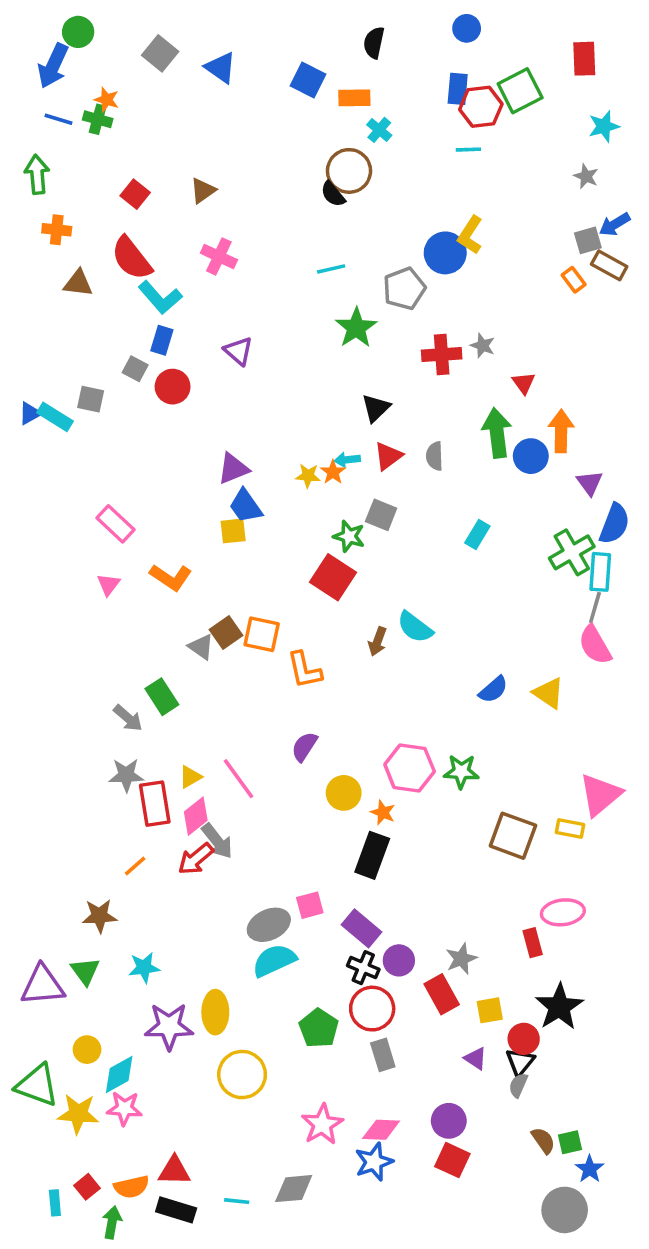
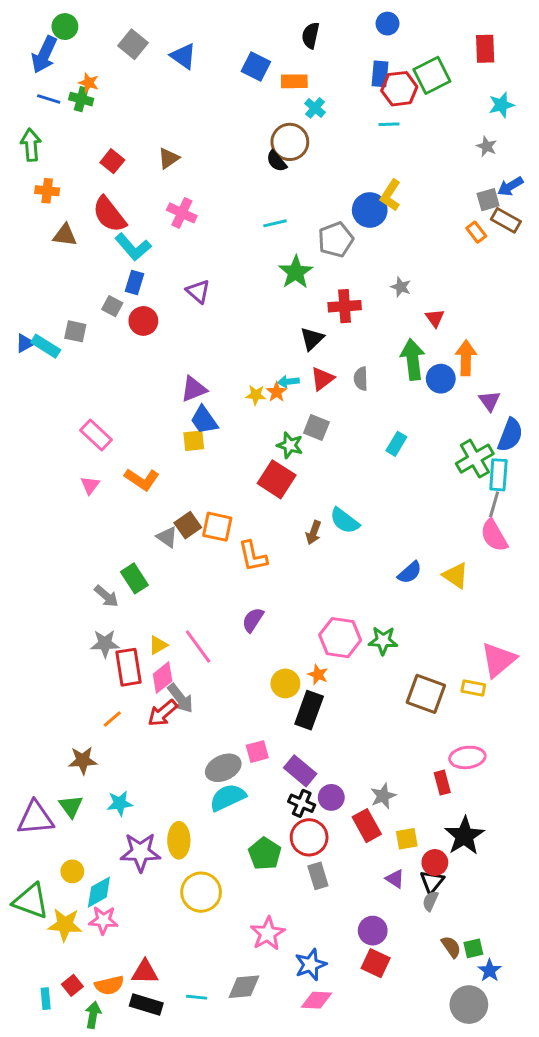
red cross: (442, 354) -> (345, 306), moved
yellow circle: (344, 793) -> (285, 683), moved
pink diamond: (381, 1130) -> (316, 1000), moved

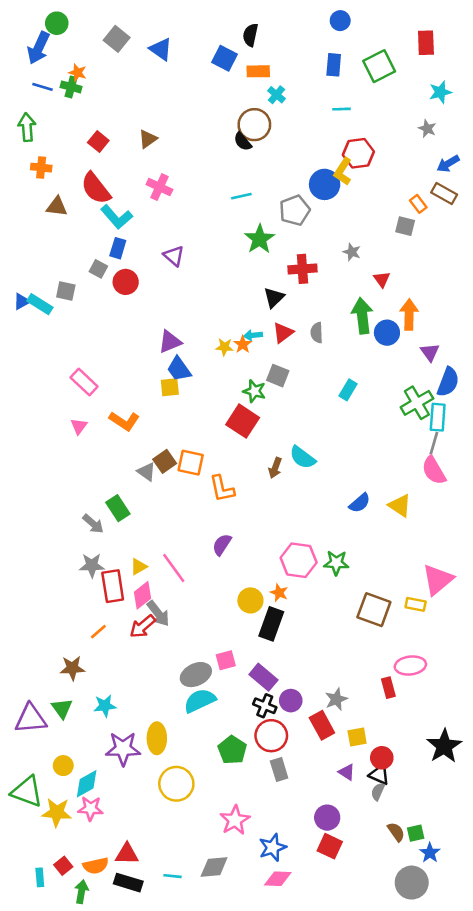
black semicircle: (311, 35) -> (250, 35), moved
red hexagon: (399, 89) -> (358, 153), moved
gray square: (488, 200) -> (405, 226), moved, turned 30
black star: (464, 836) -> (444, 746), moved
black triangle: (432, 882) -> (379, 775), turned -45

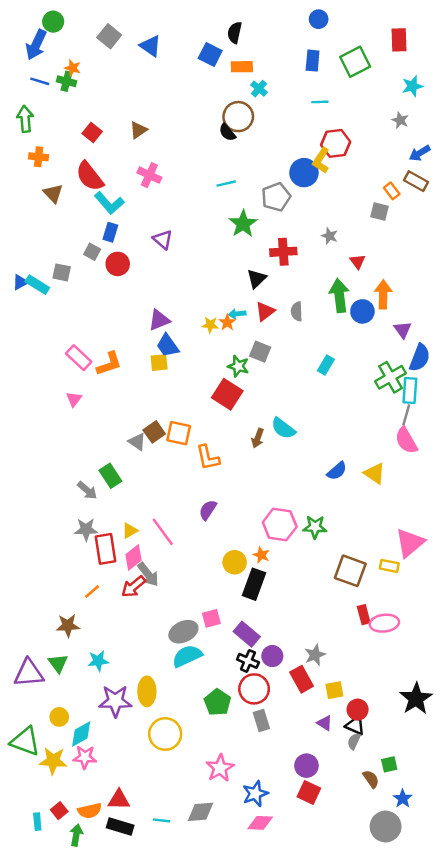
brown triangle: (57, 207) -> (53, 193), turned 40
orange L-shape: (124, 421) -> (109, 364), moved, turned -52
red rectangle: (388, 688) -> (364, 615), moved
green square: (416, 833) -> (389, 764), moved

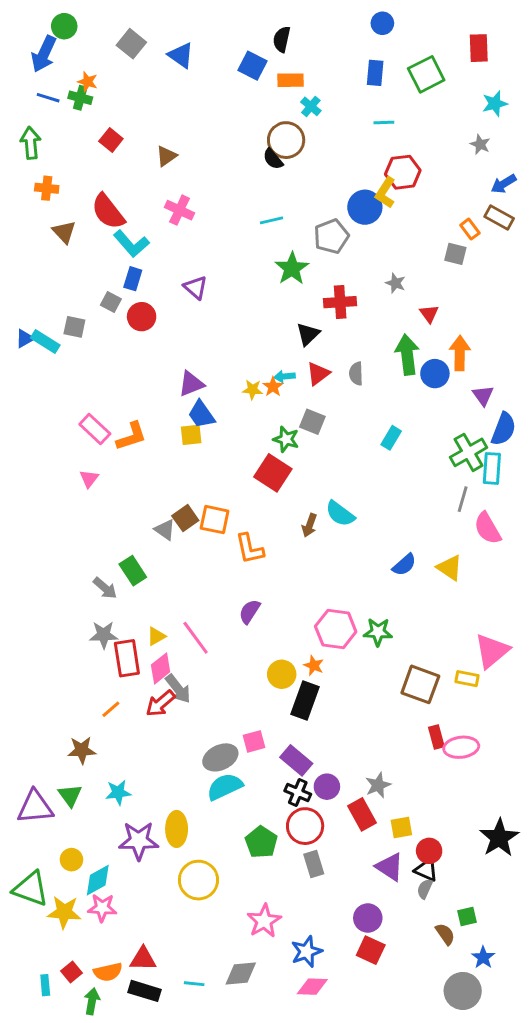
red square: (92, 132) -> (111, 140), moved
gray line: (406, 415) -> (463, 499), moved
purple triangle: (325, 723) -> (390, 867), size x1.5

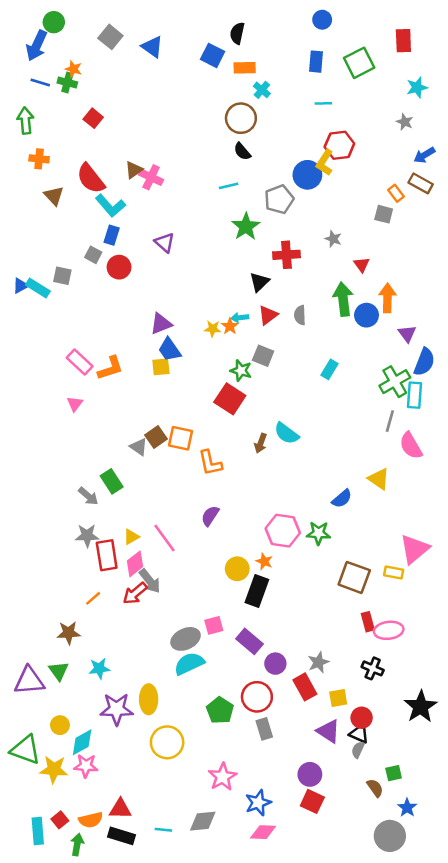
brown triangle: (166, 156) -> (134, 170), moved
black semicircle: (273, 159) -> (242, 151), moved
blue semicircle: (404, 565) -> (342, 499), moved
black cross: (298, 792) -> (373, 668), moved
cyan rectangle: (45, 985) -> (38, 831), size x1.5

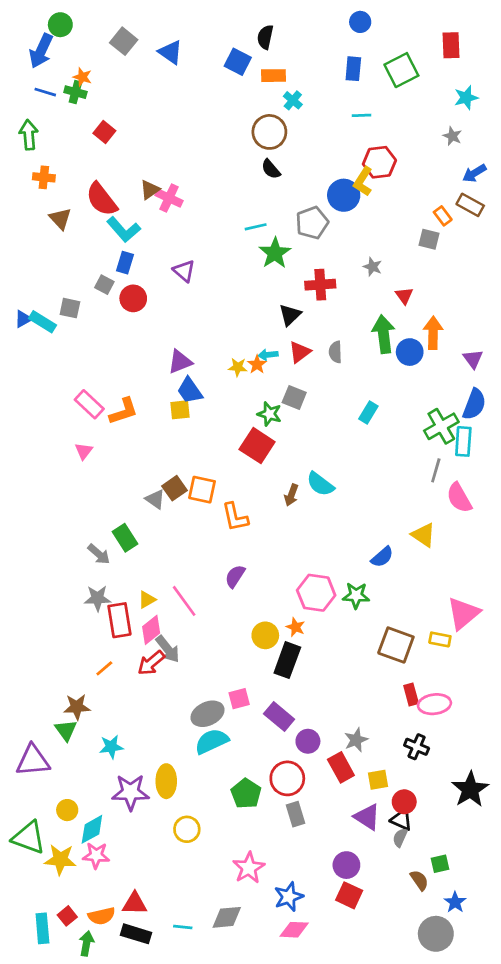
cyan line: (229, 186) -> (256, 227), moved
purple triangle: (407, 334) -> (473, 359), moved
green triangle: (59, 671) -> (66, 730), moved
yellow circle: (167, 742) -> (187, 829), size x0.7

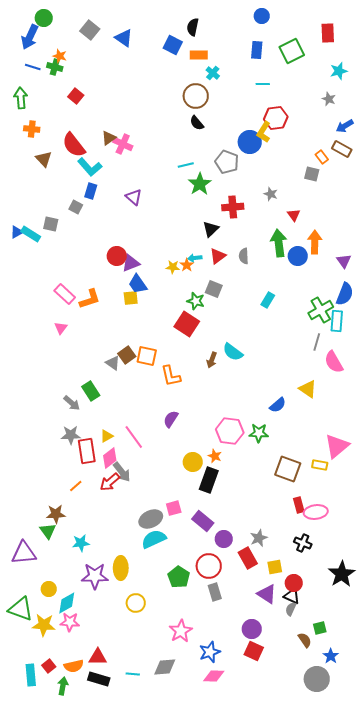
gray pentagon: (312, 223) -> (227, 162), turned -30
red circle: (133, 298) -> (117, 256), moved

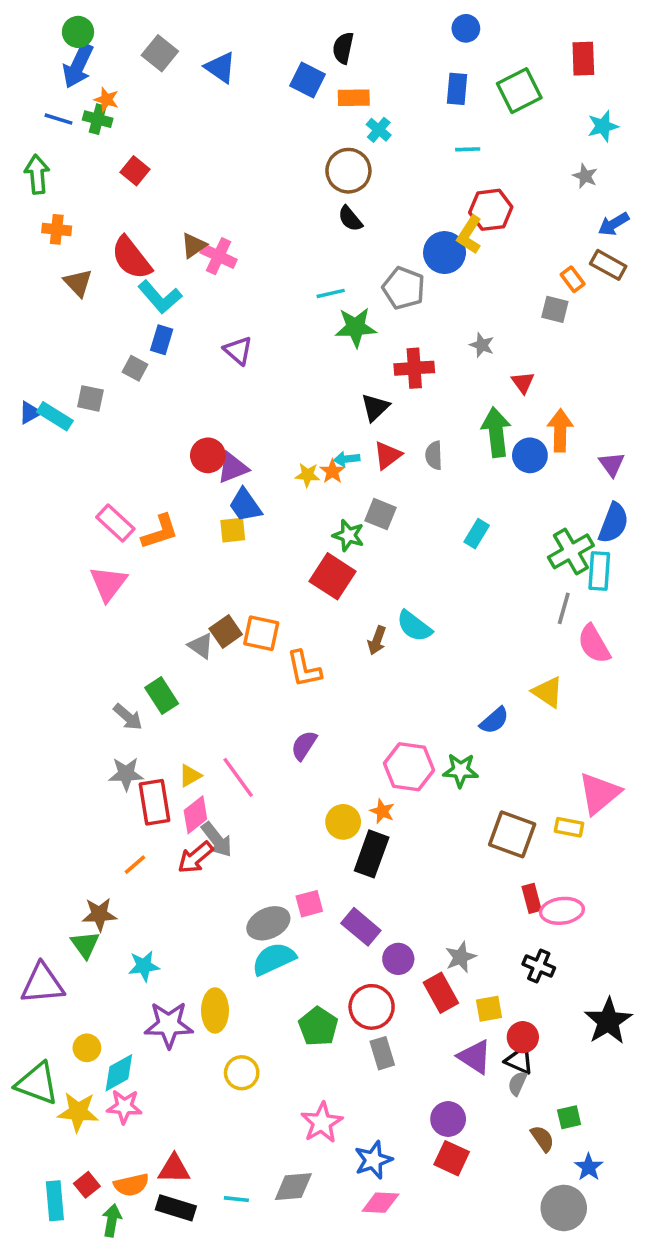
blue arrow: (30, 37) -> (78, 66), moved
green star: (200, 184) -> (356, 327), turned 30
pink triangle: (61, 328) -> (108, 583), size x1.6

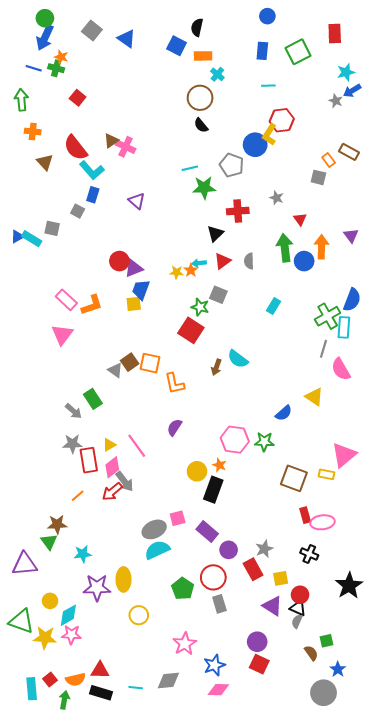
blue arrow: (614, 224) -> (352, 91), moved
purple triangle: (612, 464) -> (351, 236), moved
blue trapezoid: (245, 505) -> (141, 290), turned 55

